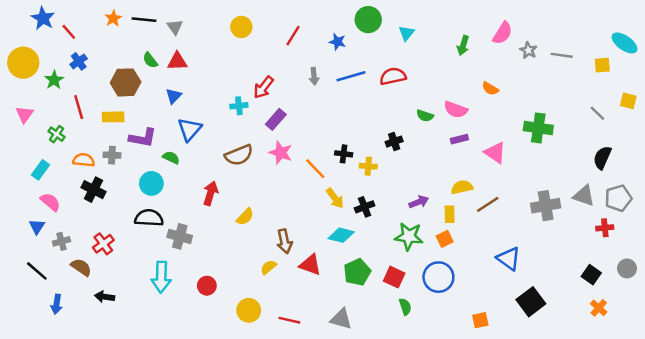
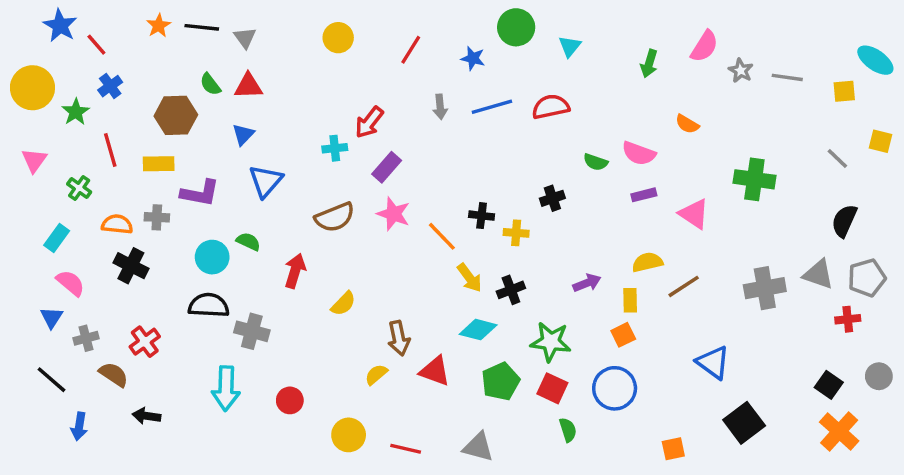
green semicircle: (171, 158) -> (248, 241), moved
green star: (409, 236) -> (551, 342), moved
orange cross: (599, 308) -> (839, 431), size x1.6

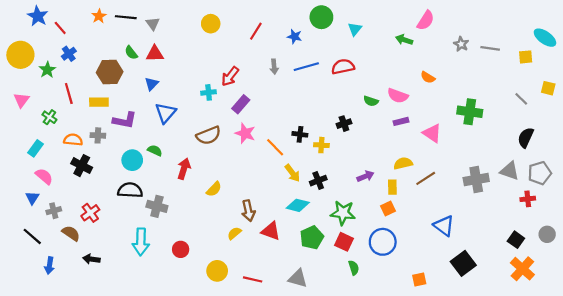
pink semicircle: (704, 46) -> (426, 20), moved
green arrow: (649, 64) -> (404, 40), turned 91

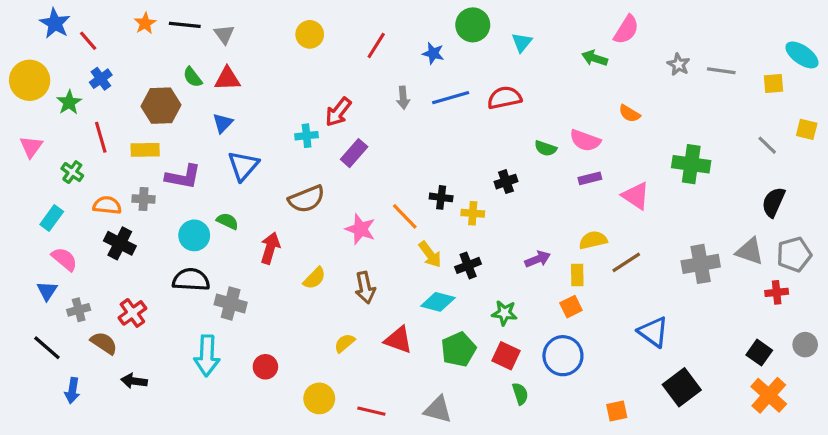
pink star: (245, 133) -> (360, 229), moved
brown arrow: (248, 211) -> (365, 288), moved
green star: (343, 213) -> (504, 313), size x0.7

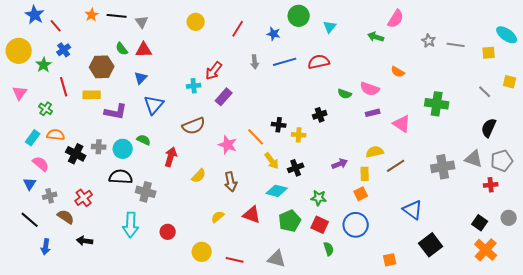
gray cross: (144, 199) -> (99, 147), moved
orange semicircle: (107, 205) -> (56, 135), moved

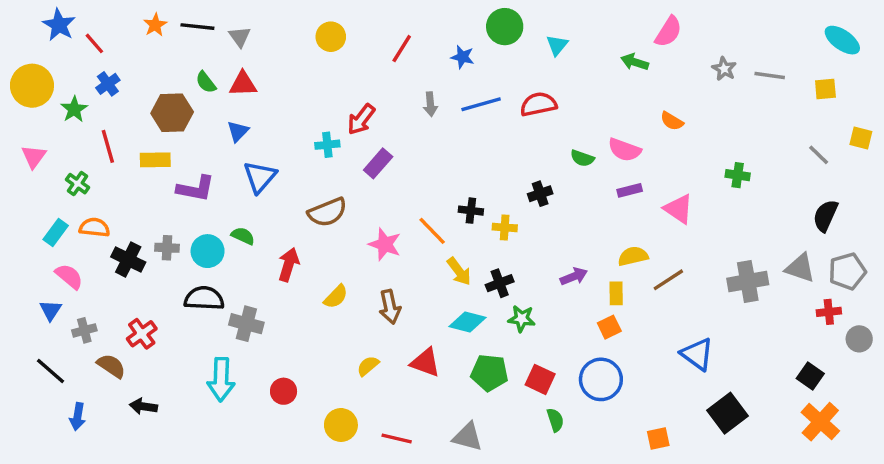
cyan ellipse: (507, 35) -> (842, 40), moved
green cross: (437, 104) -> (738, 175), size x0.6
green star: (319, 198) -> (522, 319), moved
gray circle: (509, 218) -> (859, 339), moved
green pentagon: (290, 221) -> (489, 373), turned 30

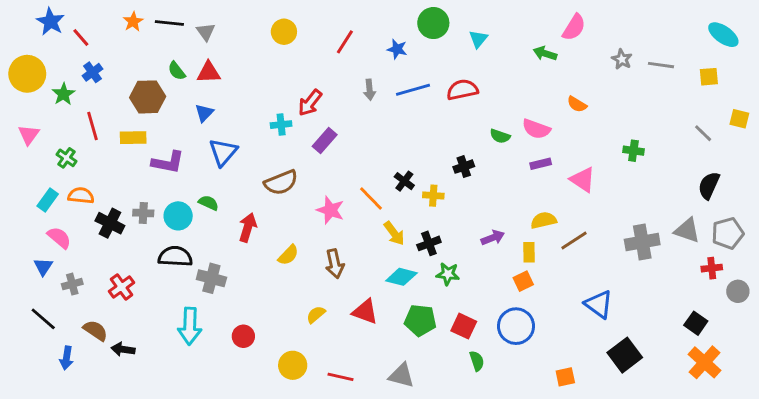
black cross: (471, 211) -> (404, 181), turned 30
brown semicircle: (111, 366) -> (95, 330), moved

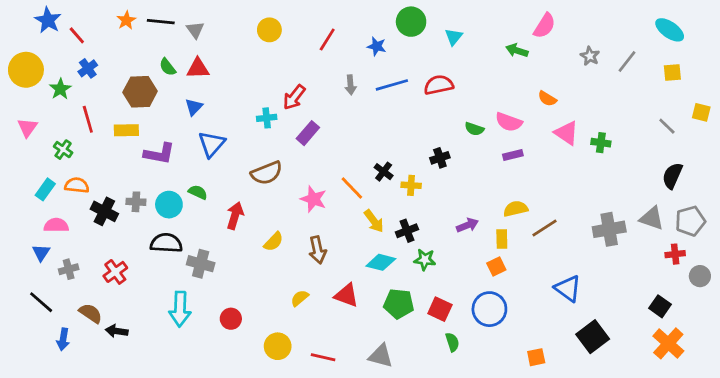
cyan ellipse: (723, 35) -> (670, 30), moved
gray line: (661, 65) -> (627, 62), turned -60
pink triangle: (583, 180) -> (566, 133), moved
pink semicircle: (59, 238) -> (56, 225), turned -40

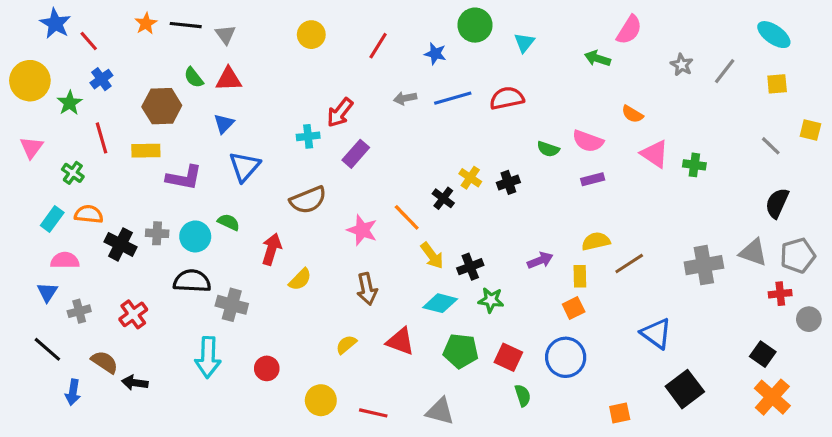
gray arrow: (351, 85) -> (405, 98), turned 84
yellow cross: (411, 185) -> (470, 178), moved, turned 30
yellow semicircle: (274, 242) -> (300, 279), moved

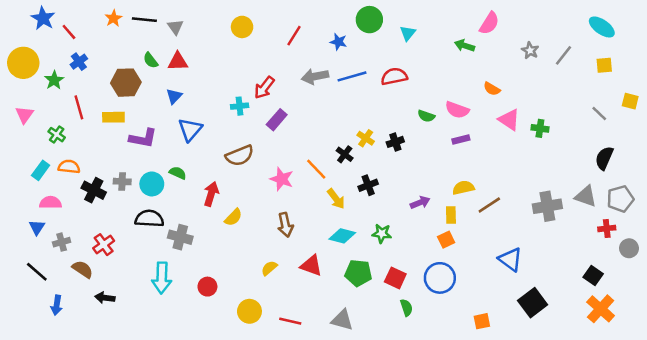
gray arrow: (405, 98) -> (315, 76), size x1.5
black cross: (470, 267) -> (368, 185), moved
brown semicircle: (105, 362) -> (83, 269), moved

